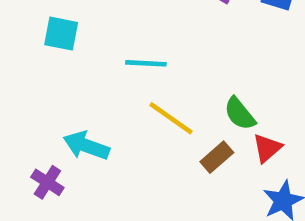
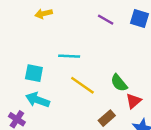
cyan square: (61, 34) -> (34, 73), moved
brown rectangle: (217, 157) -> (107, 118), moved

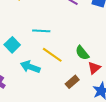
cyan square: (34, 73) -> (12, 45), turned 35
cyan arrow: (38, 100) -> (30, 67), moved

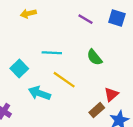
green semicircle: (82, 53) -> (94, 57), moved
brown rectangle: (72, 82) -> (97, 110), moved

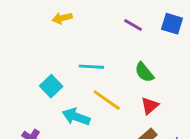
red triangle: (111, 94) -> (150, 106), moved

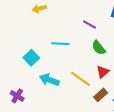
purple line: (133, 25) -> (90, 25), moved
yellow line: (107, 100) -> (81, 79), moved

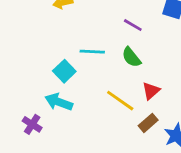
green semicircle: (99, 48) -> (131, 57), moved
cyan square: (31, 58) -> (64, 71), moved
cyan arrow: (49, 80) -> (59, 102), moved

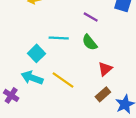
yellow line: (120, 101) -> (63, 80), moved

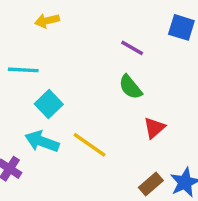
cyan line: (59, 38) -> (23, 70), moved
brown rectangle: (103, 94) -> (151, 184), moved

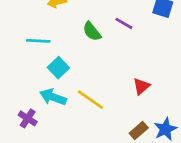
green semicircle: (130, 87) -> (92, 31), moved

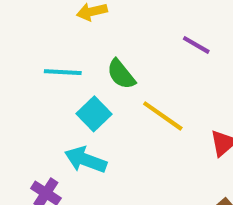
green semicircle: (92, 31) -> (121, 74), moved
yellow line: (90, 100) -> (163, 116), moved

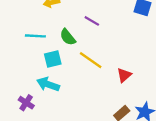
purple line: (196, 45) -> (92, 21), moved
cyan square: (94, 114) -> (53, 59), turned 30

